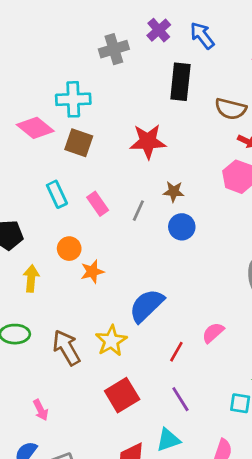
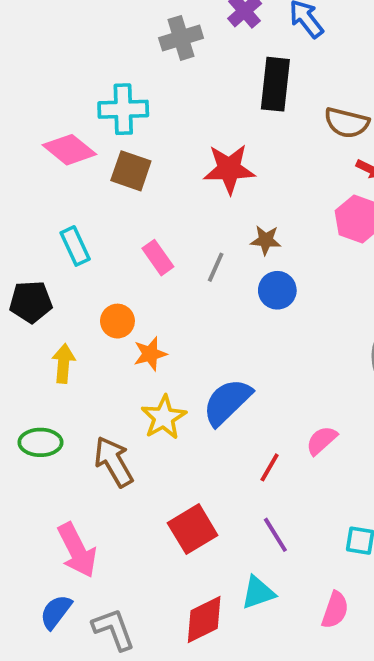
cyan rectangle: (57, 194) -> (75, 246), moved
yellow star: (111, 341) -> (164, 417), moved
pink arrow: (41, 410) -> (77, 550), size x1.8

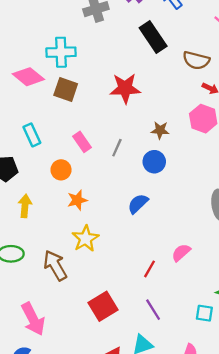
black rectangle: (275, 84) -> (153, 37), turned -40
brown star: (266, 240) -> (160, 130), moved
orange circle: (117, 321) -> (61, 170), moved
blue semicircle: (227, 402) -> (138, 204), moved, size x0.7

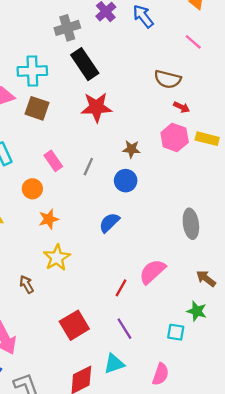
black rectangle: (153, 37) -> (85, 64), moved
pink semicircle: (181, 253) -> (152, 272), size x1.4
brown arrow: (55, 265) -> (27, 284), size x0.6

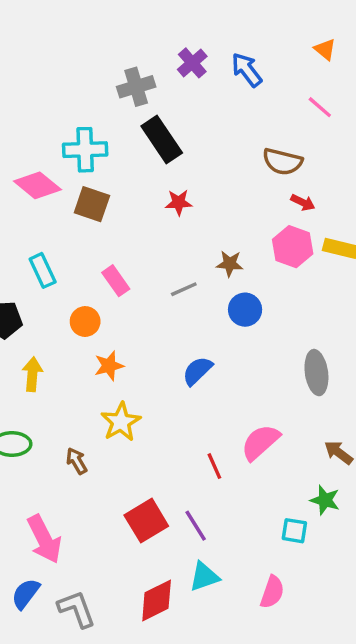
red star: (96, 107) -> (179, 202), size x0.6
gray line: (88, 167) -> (184, 289), moved, turned 42
blue circle: (126, 181) -> (245, 310), moved
red line: (121, 288) -> (214, 466), turned -54
purple line: (124, 329) -> (196, 526), moved

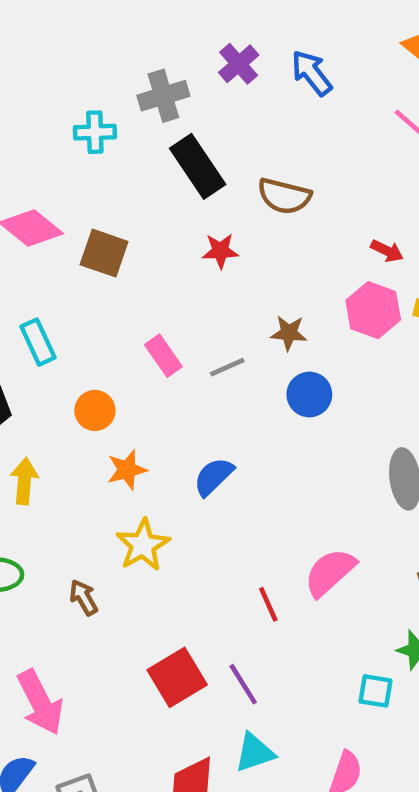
cyan cross: (85, 150) -> (95, 132), moved, size x0.7
brown semicircle: (282, 162) -> (284, 196), moved
pink rectangle: (116, 281) -> (163, 356), moved
blue semicircle: (197, 371) -> (214, 477), moved

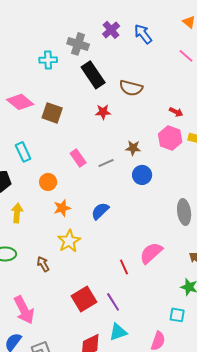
gray cross: (163, 96) -> (78, 44), turned 35
cyan square: (375, 691) -> (177, 315), moved

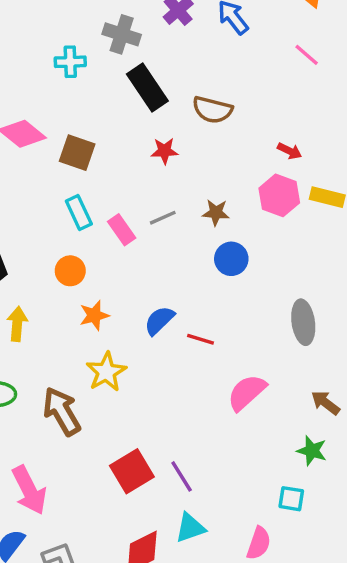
cyan rectangle: (23, 152) -> (79, 213), moved
gray line: (106, 163) -> (163, 218), moved
brown arrow: (43, 264) -> (62, 411), size x1.8
red line: (124, 267) -> (200, 339), moved, turned -49

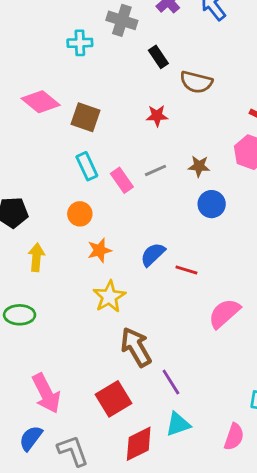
black rectangle: (147, 87) -> (158, 57), moved, size x0.6
brown arrow: (62, 411) -> (136, 347), moved
red square: (132, 471) -> (113, 399), moved

